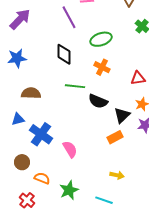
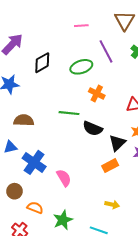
purple line: (69, 17) -> (106, 51), moved
green ellipse: (101, 39) -> (81, 67), moved
black diamond: (64, 54) -> (42, 63), moved, turned 60

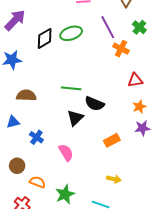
green ellipse: (81, 67) -> (71, 33), moved
orange cross: (97, 94) -> (121, 49), moved
black triangle: (117, 143) -> (75, 118), moved
blue cross: (34, 162) -> (36, 137), size x0.6

